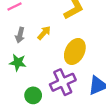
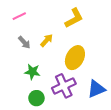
gray arrow: (20, 35) -> (24, 42), turned -56
green star: (18, 62) -> (32, 72), moved

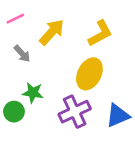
yellow L-shape: (74, 18) -> (100, 33), moved
yellow arrow: (47, 40) -> (52, 32), moved, size x1.5
green circle: (36, 98) -> (14, 112), moved

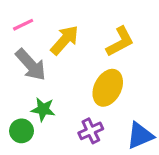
gray arrow: (22, 54) -> (31, 65), size x1.6
purple cross: (75, 112) -> (91, 131), size x0.7

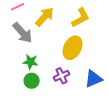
green circle: (22, 131) -> (32, 81), moved

